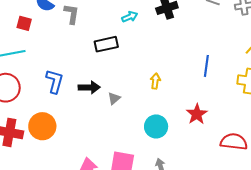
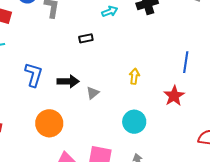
black rectangle: (106, 44) -> (86, 38), size x0.6
red star: (197, 114) -> (174, 96), moved
orange circle: (42, 126) -> (49, 123), moved

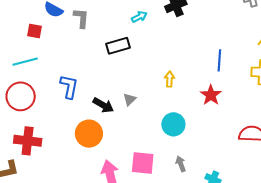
black rectangle: (86, 38) -> (118, 46), size x1.6
black arrow: (68, 81) -> (103, 105), moved, turned 35

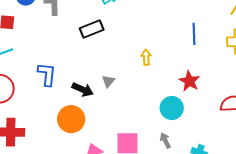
red star: (211, 95) -> (189, 81), moved
cyan circle: (173, 124) -> (172, 108), moved

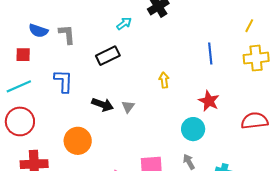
blue L-shape: (47, 74) -> (63, 81), moved
black arrow: (83, 89) -> (103, 105), moved
orange circle: (71, 119) -> (78, 141), moved

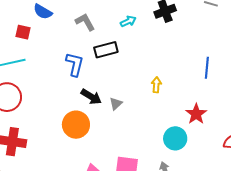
gray L-shape: (67, 34) -> (85, 22), moved, turned -35
blue L-shape: (63, 81) -> (75, 64), moved
orange circle: (78, 141) -> (76, 125), moved

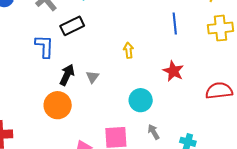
black arrow: (91, 97) -> (67, 75), turned -85
cyan circle: (175, 138) -> (141, 100), moved

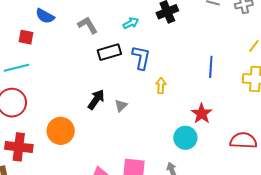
blue L-shape: (44, 46) -> (141, 58), moved
cyan circle: (141, 100) -> (185, 138), moved
orange circle: (58, 105) -> (61, 131), moved

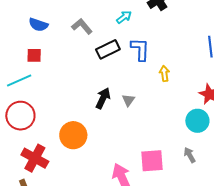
red square: (26, 37) -> (34, 55), moved
red cross: (19, 147) -> (35, 158), turned 32

